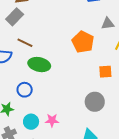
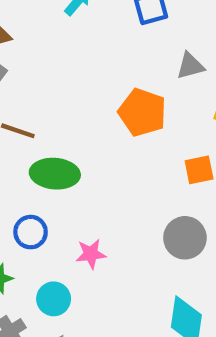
pink star: (52, 120) -> (91, 254), moved

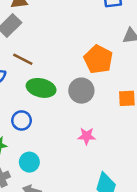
gray circle: (185, 238) -> (81, 91), moved
pink star: (91, 254) -> (87, 136), moved

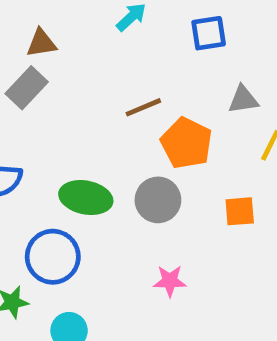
brown line: (23, 59) -> (143, 107), moved, turned -48
blue circle: (22, 120) -> (53, 257), size x1.5

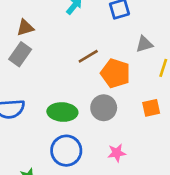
blue circle: (53, 257) -> (66, 151), moved

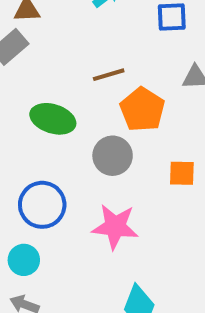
green ellipse: (62, 112) -> (53, 119), moved
pink star: (117, 153) -> (115, 227), size x1.6

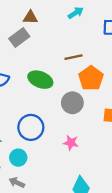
pink star: (115, 227) -> (71, 143), size x0.6

